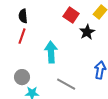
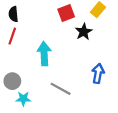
red square: (71, 15) -> (66, 13), turned 35

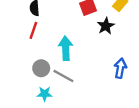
gray circle: (12, 81) -> (41, 68), moved
gray line: (61, 89) -> (63, 76), moved

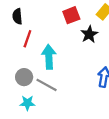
red line: (33, 30) -> (27, 39), moved

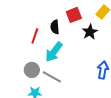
black semicircle: (17, 16) -> (55, 27), moved
cyan arrow: (49, 57) -> (54, 52), turned -140

